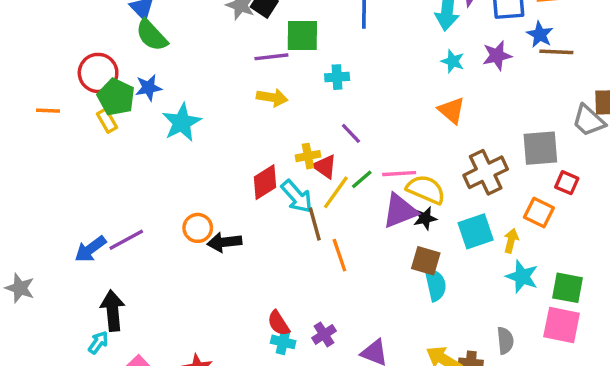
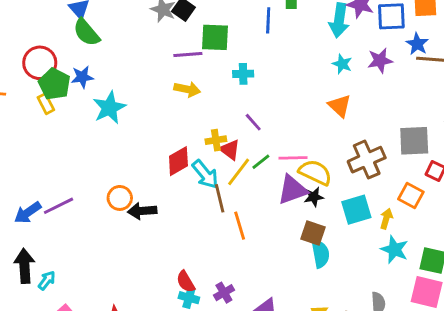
black arrow: (113, 311) -> (24, 266), moved
cyan arrow: (98, 342) -> (47, 280), moved

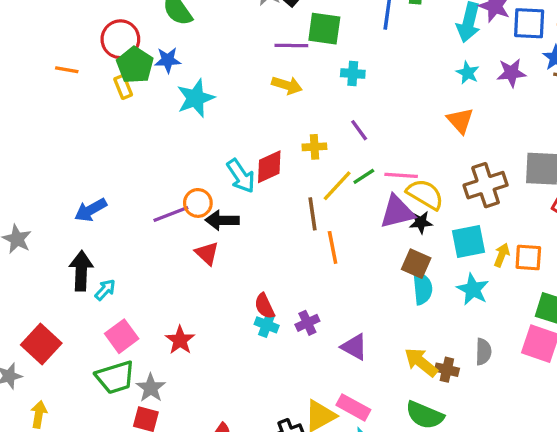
red triangle: (230, 150) -> (207, 253), moved
cyan arrow: (205, 174) -> (241, 176), moved
orange square: (411, 196) -> (528, 257), moved, turned -30
purple line: (59, 206) -> (171, 214), moved
cyan star: (394, 250) -> (473, 289), moved

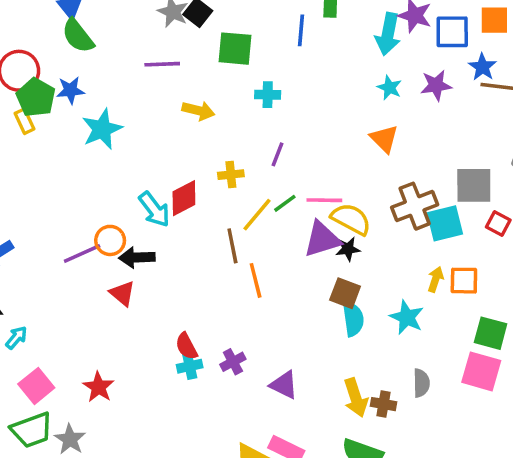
purple line: (291, 45) -> (162, 64), moved
purple line: (359, 130) -> (277, 154), turned 60
cyan square: (468, 241) -> (445, 223), moved
cyan cross: (267, 325) -> (190, 366), turned -30
yellow arrow: (421, 362) -> (356, 398), turned -144

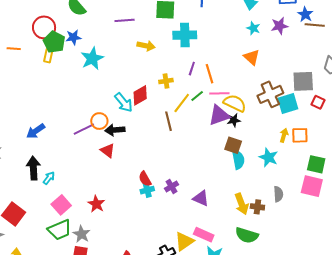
cyan cross: (268, 95) -> (185, 35), size x1.6
yellow rectangle: (24, 121) -> (48, 56), turned 40
orange line: (256, 280) -> (209, 74), moved

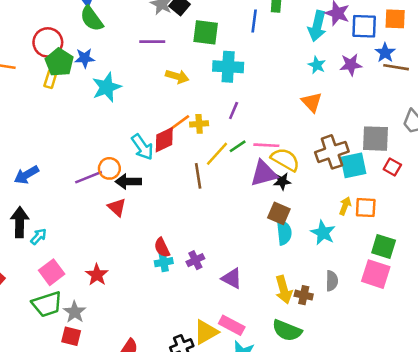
orange line: (209, 74) -> (178, 124), moved, turned 66

